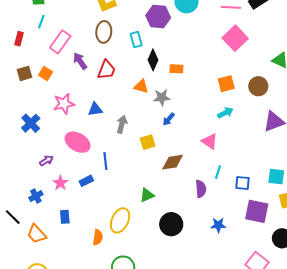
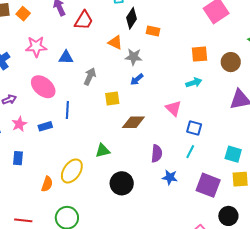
cyan line: (218, 172) -> (190, 152), moved
blue square: (243, 183) -> (194, 128), moved
blue star: (218, 225) -> (170, 177), moved

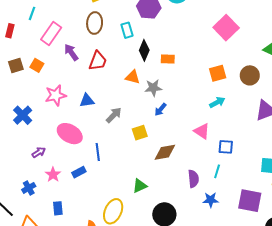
gray arrow: (90, 76) -> (114, 115), turned 30
cyan line: (190, 152) -> (217, 171), moved

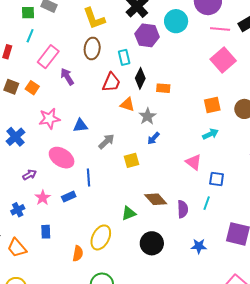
red trapezoid: (98, 61) -> (111, 82), moved
brown square: (16, 65) -> (11, 87), turned 35
gray star: (153, 88) -> (147, 116), turned -30
brown diamond: (165, 152) -> (156, 199), moved, turned 55
blue star: (211, 200) -> (199, 246), moved

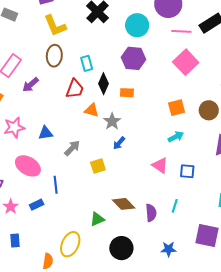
purple hexagon: (147, 35) -> (134, 58), moved
purple arrow: (67, 77) -> (31, 85), turned -96
blue square: (217, 179) -> (187, 171), moved

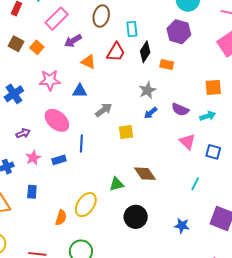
orange triangle: (92, 110) -> (88, 62), moved
purple semicircle: (151, 213) -> (180, 110), moved, turned 108

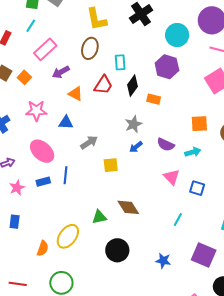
blue rectangle: (59, 160) -> (43, 182), moved

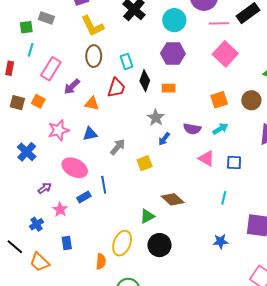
black circle: (117, 250) -> (160, 245), moved

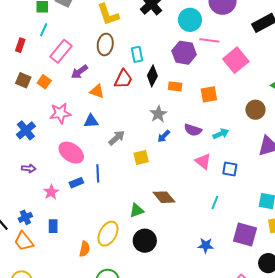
pink line: (219, 23) -> (209, 40), moved
orange square: (219, 100) -> (209, 94), moved
purple arrow: (45, 188) -> (29, 168), moved, turned 32
blue cross: (37, 224) -> (25, 217), moved

